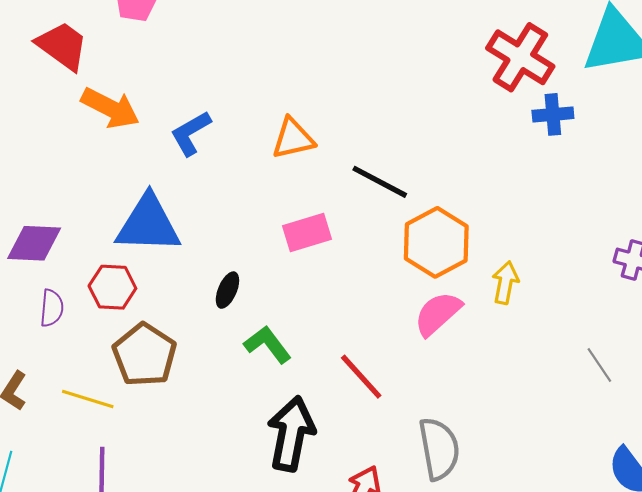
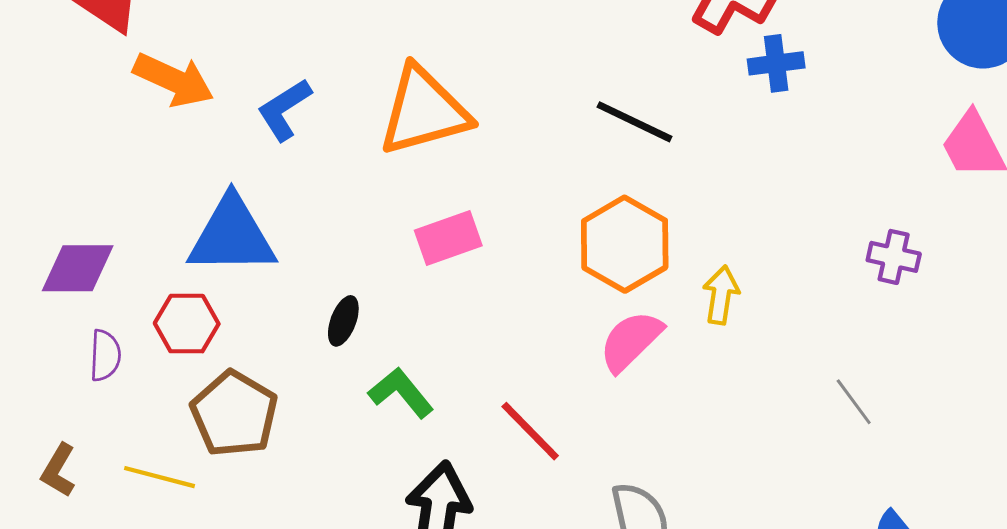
orange triangle: (293, 139) -> (424, 111), size x1.6
black line: (380, 182) -> (634, 122), moved

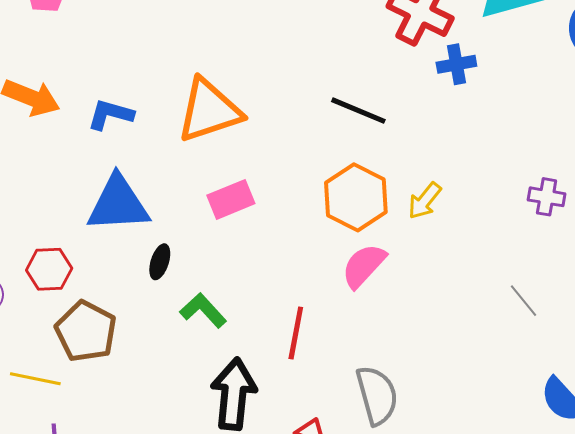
blue L-shape: (284, 110) -> (110, 114), turned 51
blue triangle: (232, 236) -> (118, 204), moved
yellow arrow: (721, 295) -> (425, 201), moved, turned -147
red line: (530, 431) -> (296, 333), turned 58

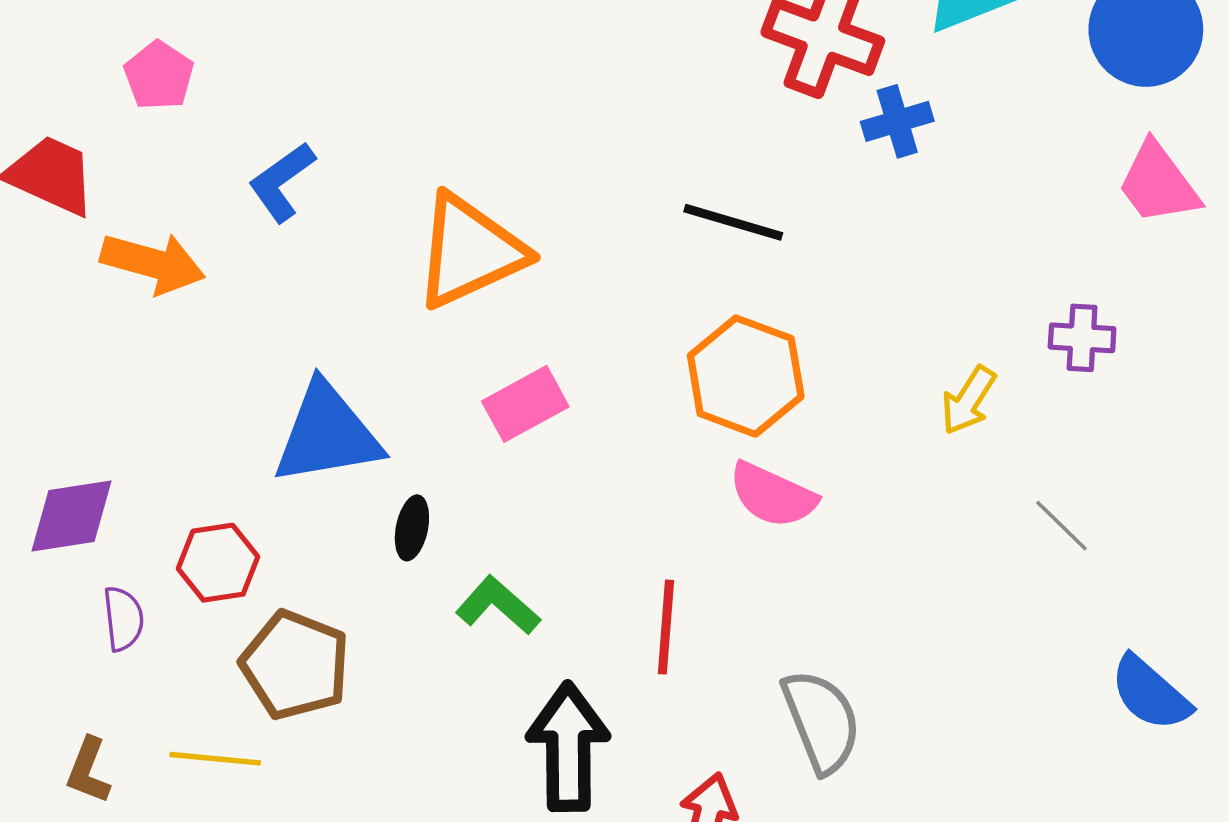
blue L-shape: (110, 114) -> (282, 182), moved, turned -45
yellow arrow: (425, 201) -> (968, 400), moved
pink semicircle: (364, 266) -> (773, 495), turned -102

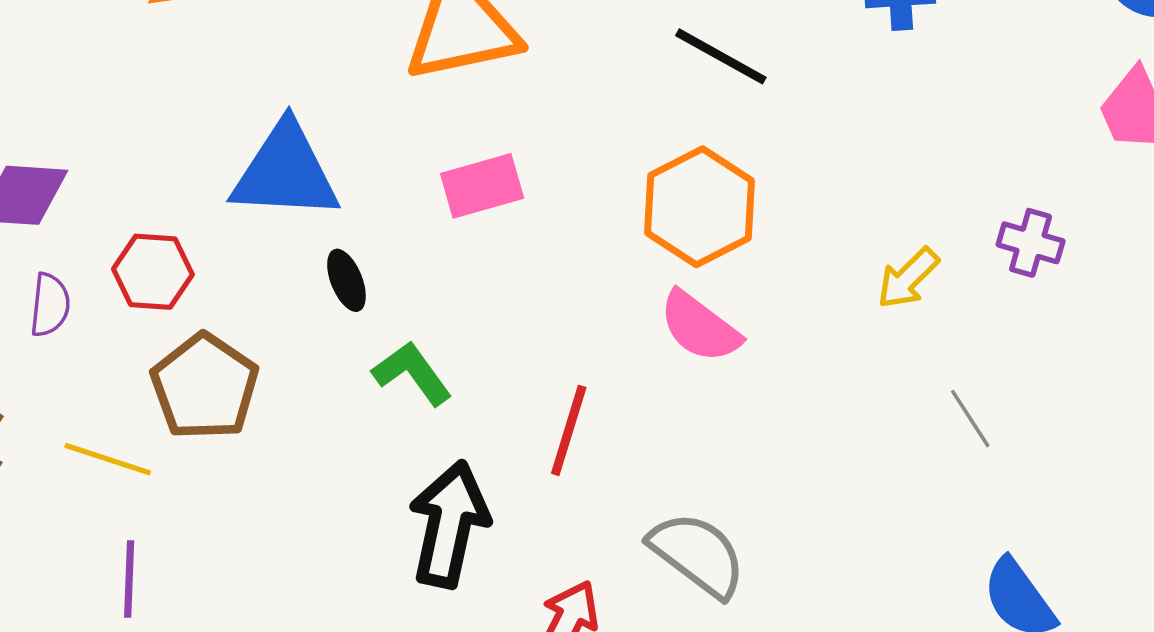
black ellipse: (412, 528) -> (346, 280), turned -46
gray semicircle: (821, 721) -> (698, 554), turned -44

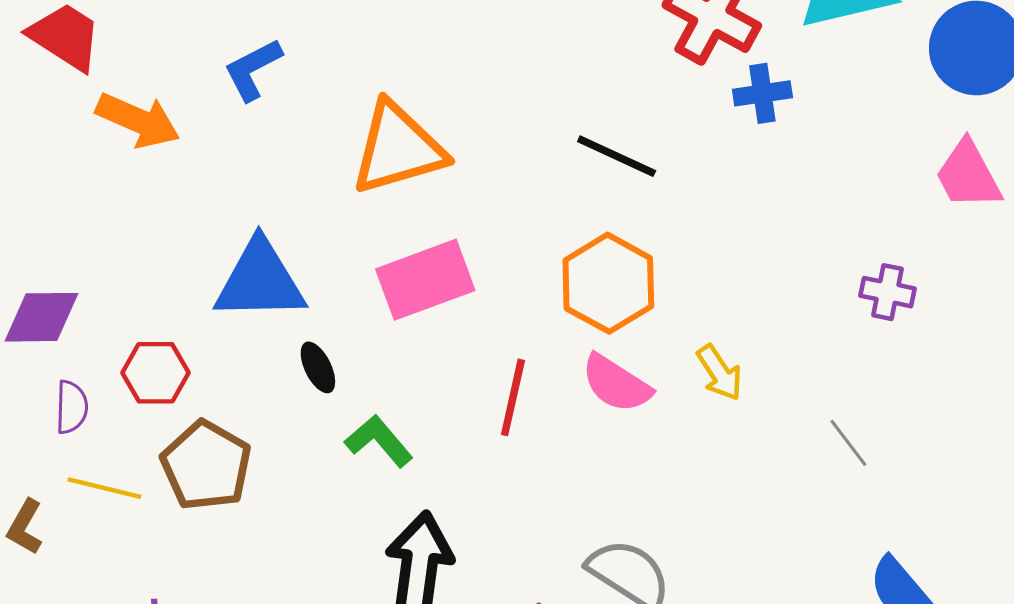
pink rectangle: (482, 186) -> (425, 280), size x1.4
yellow arrow: (908, 278) -> (720, 373), moved, turned -74
red line: (569, 430) -> (513, 397), moved
yellow line: (108, 459) -> (104, 488), moved

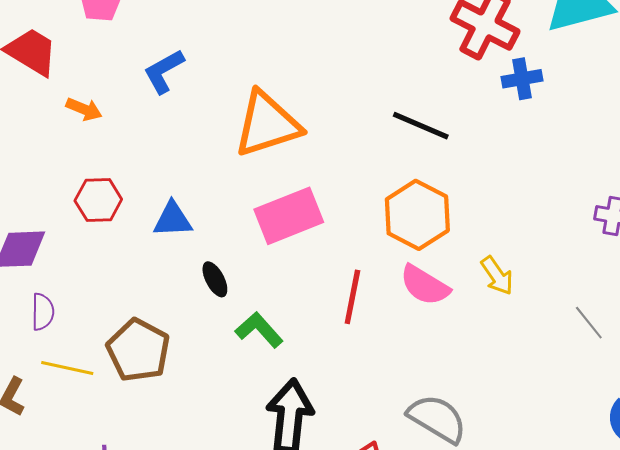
orange arrow: (138, 120) -> (84, 109), size x0.6
blue triangle: (260, 281) -> (173, 219), size x0.6
red hexagon: (156, 373) -> (98, 200), moved

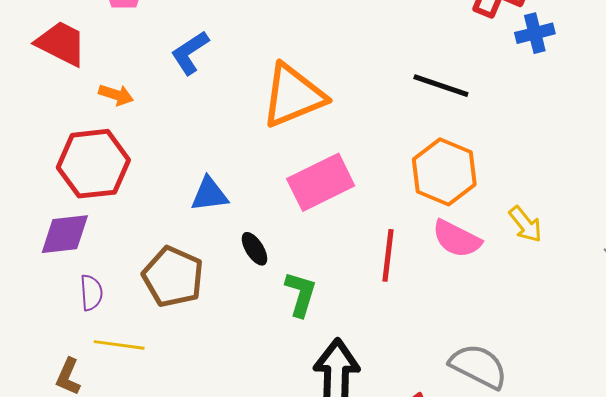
red hexagon: (98, 200) -> (93, 164), moved, size x1.6
green L-shape: (259, 330) -> (301, 294), turned 63
brown pentagon: (138, 350) -> (173, 277), moved

